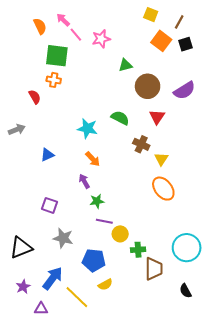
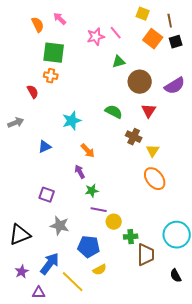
brown line: (179, 22) -> (170, 21), turned -40
pink line: (76, 35) -> (116, 33), moved
cyan star: (87, 128) -> (72, 121), moved, turned -30

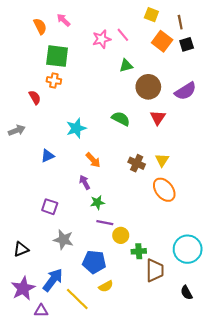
brown cross: (134, 137) -> (137, 163), moved
black triangle: (20, 235) -> (21, 249), size x0.7
purple star: (22, 272) -> (23, 288), size x1.6

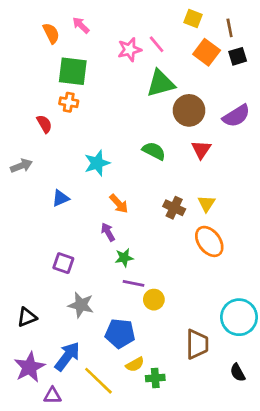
green triangle: (126, 66) -> (161, 83), size x1.6
green cross: (139, 251) -> (155, 378), moved

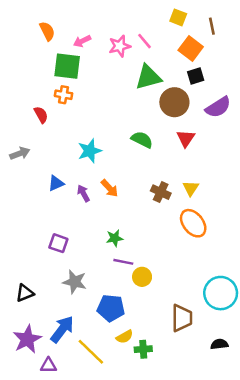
pink arrow: (81, 25) -> (82, 41), moved, turned -70
black square: (238, 56) -> (196, 76), moved
purple arrow: (108, 232) -> (83, 193), moved
black semicircle: (238, 373) -> (219, 344), turned 112

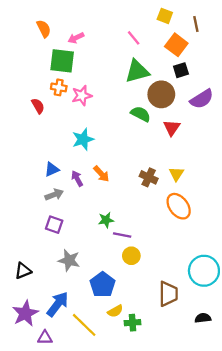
pink star: (120, 46) -> (82, 96), moved
green semicircle: (142, 140) -> (141, 114), moved
gray arrow: (20, 153) -> (54, 195), moved
purple line: (123, 262) -> (122, 235), moved
blue pentagon: (111, 308) -> (103, 285), turned 30

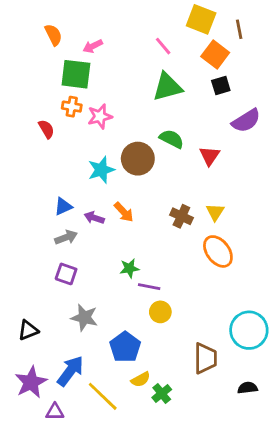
yellow square: (165, 16) -> (201, 19), size x1.5
brown circle: (161, 94) -> (138, 159), moved
purple arrow: (77, 179) -> (94, 218), turned -42
green cross: (132, 323) -> (162, 393), turned -35

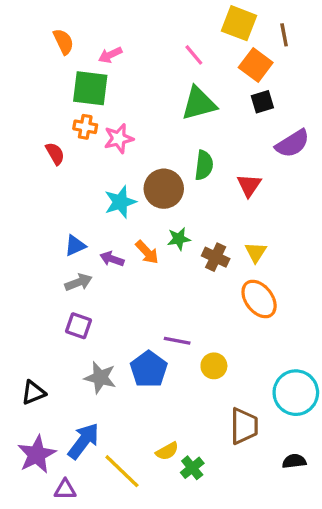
green semicircle: (172, 139) -> (204, 165), turned 70
green star: (129, 268) -> (179, 239), moved
yellow circle: (160, 312) -> (214, 366), moved
blue pentagon: (125, 347) -> (149, 369), moved

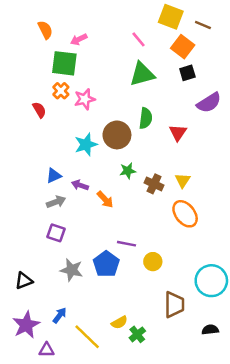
brown line: (284, 35) -> (203, 25), turned -56
orange cross: (85, 127) -> (61, 91), turned 35
orange arrow: (147, 252) -> (105, 199), moved
blue arrow: (84, 441) -> (60, 315), size x0.6

